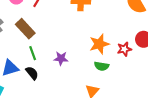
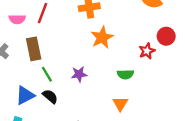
brown rectangle: (25, 29) -> (34, 49), turned 42
orange star: (99, 44) -> (102, 37), moved

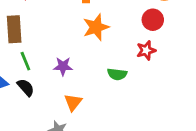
red circle: (166, 36) -> (153, 20), moved
orange triangle: (120, 104) -> (73, 102), moved

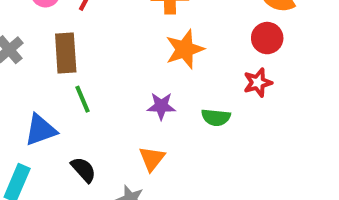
purple star: (63, 66) -> (161, 106), moved
black semicircle: (26, 87) -> (83, 170), moved

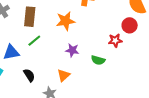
orange star: (185, 49) -> (65, 21), moved
red star: (258, 83) -> (115, 40), moved
green line: (82, 99) -> (34, 41), turned 64

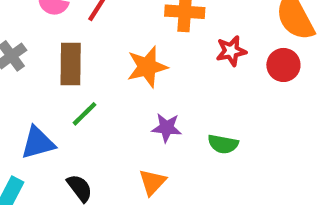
red star: (115, 40) -> (231, 51), moved

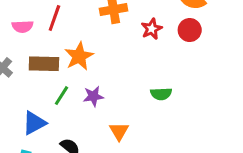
brown rectangle: (71, 64) -> (44, 64), turned -76
orange star: (147, 67) -> (79, 56), moved
purple star: (167, 128) -> (93, 96), moved

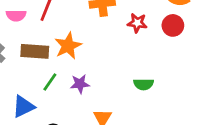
red star: (152, 29) -> (137, 23), turned 30

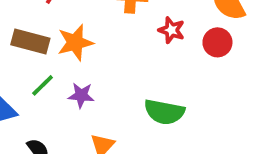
green semicircle: (144, 84) -> (164, 112), size x1.5

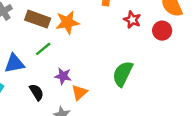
purple star: (81, 95) -> (63, 76), moved
green semicircle: (164, 112) -> (123, 74), turned 100

